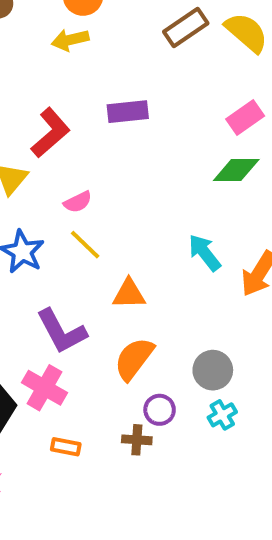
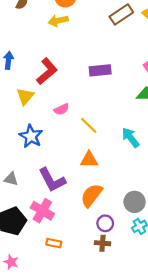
purple rectangle: (128, 112) -> (100, 70), moved
yellow line: (85, 245) -> (89, 125), moved
brown cross: (137, 440) -> (102, 243), moved

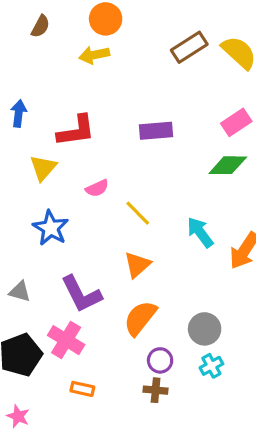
red L-shape: (47, 71) -> (76, 131), turned 32
orange triangle: (89, 160) -> (137, 265), turned -42

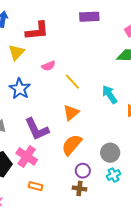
purple rectangle: (156, 131) -> (89, 17), moved

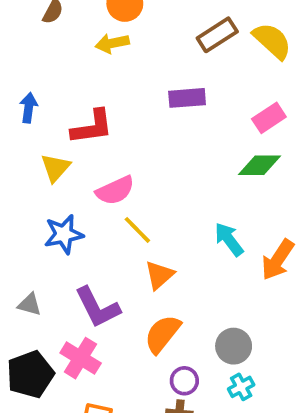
pink semicircle: (49, 66) -> (115, 190), size x1.5
yellow line: (72, 82) -> (137, 230), moved
blue star: (20, 89) -> (64, 234), turned 30

